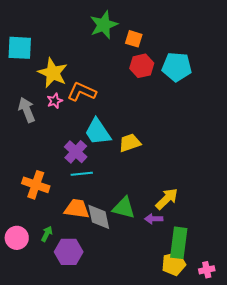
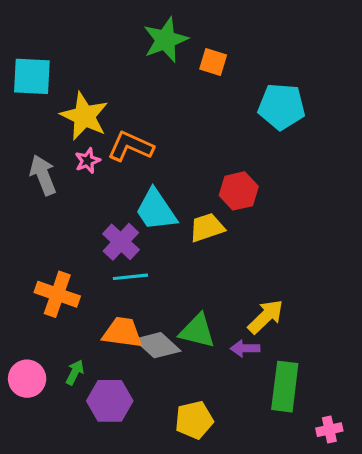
red hexagon: (142, 66) -> (239, 191), moved
gray diamond: (99, 217) -> (158, 345), turned -36
yellow pentagon: (174, 264) -> (194, 420), moved

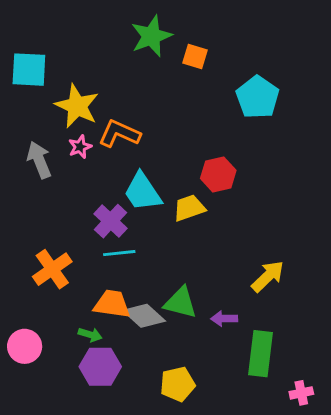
cyan pentagon: (282, 107) -> (258, 97), turned 30
orange cross: (57, 294) -> (52, 269), turned 36
yellow arrow: (266, 317) -> (268, 276), moved
green arrow: (75, 372) -> (90, 335), moved, turned 80

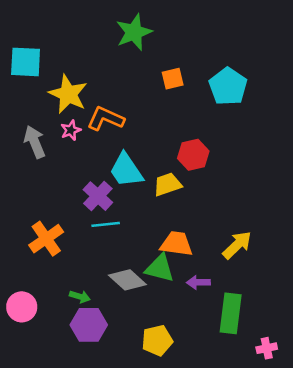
orange square: (195, 56) -> (173, 79), moved, turned -30
orange trapezoid: (112, 304) -> (176, 244), moved

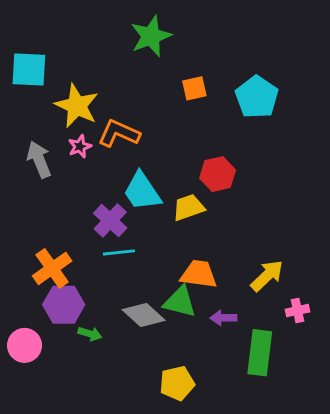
purple hexagon: (89, 325) -> (64, 305), moved
pink cross: (267, 348) -> (297, 311), moved

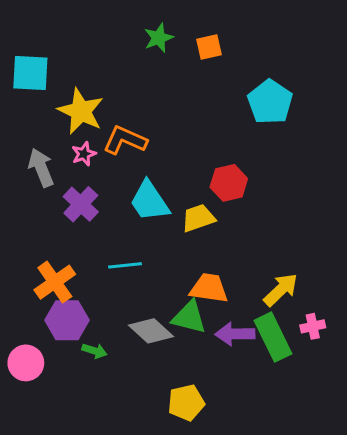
green star: (151, 36) -> (159, 38), size x0.7
orange square: (194, 88) -> (209, 47), moved
purple cross: (110, 221) -> (81, 204), moved
purple arrow: (223, 318) -> (235, 334), size x1.4
green rectangle: (260, 353) -> (273, 337), moved, turned -33

